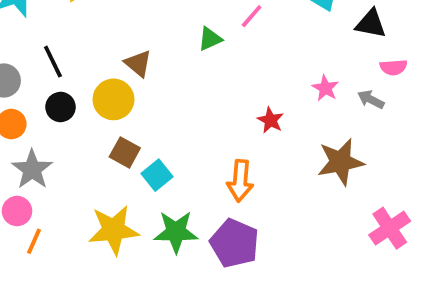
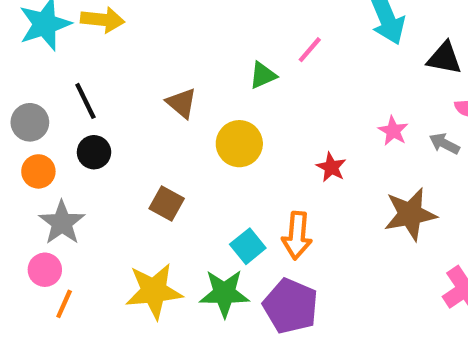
yellow circle: (113, 99) -> (239, 144), moved
cyan square: (157, 175) -> (248, 246), moved

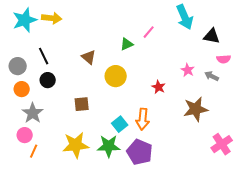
brown square: (167, 204) -> (82, 104), turned -35

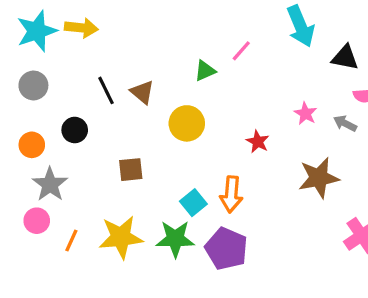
black line: (44, 56) -> (106, 90), moved
gray circle: (18, 66) -> (33, 85), moved
orange line: (34, 151) -> (71, 240), moved

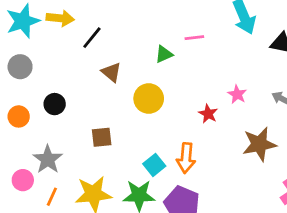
pink line: (241, 51) -> (194, 38), turned 42
black line: (106, 90) -> (92, 38), moved, turned 65
pink star: (306, 114) -> (237, 94), moved
gray star: (50, 184) -> (48, 159), moved

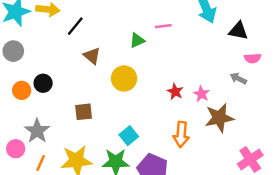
pink star: (237, 94) -> (201, 94), moved
orange circle: (19, 116) -> (22, 90), moved
orange arrow: (186, 158) -> (181, 134), moved

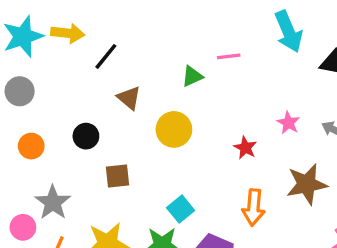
black circle: (43, 83) -> (86, 136), moved
pink star: (201, 94) -> (288, 123), moved

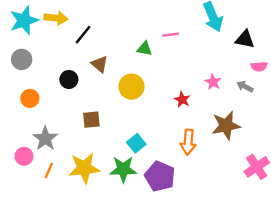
green triangle: (192, 76) -> (144, 49), turned 35
black circle: (86, 136) -> (69, 79), moved

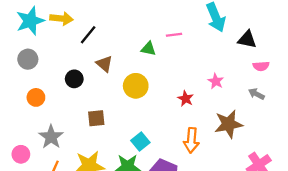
gray arrow: (245, 87) -> (256, 94), moved
pink circle: (24, 156) -> (21, 154), moved

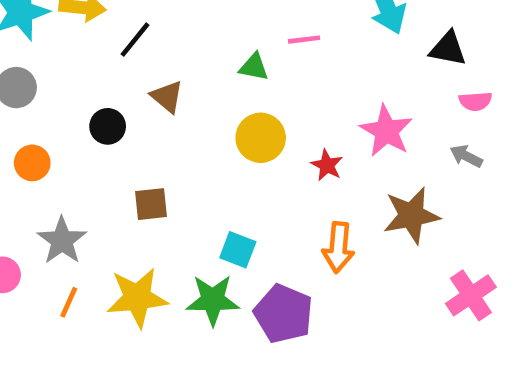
pink star: (216, 81) -> (386, 131), size x1.6
yellow circle: (136, 86) -> (261, 138), moved
cyan square: (140, 142) -> (238, 250), turned -30

